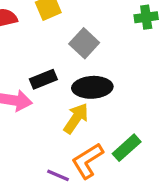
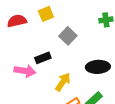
black ellipse: (92, 87) -> (98, 67), moved

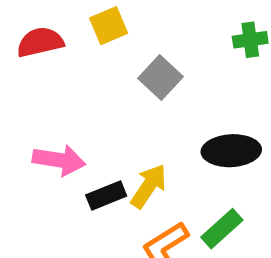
black rectangle: (43, 58) -> (106, 196), moved

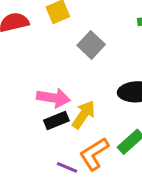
pink arrow: (59, 160) -> (53, 98), moved

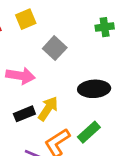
pink arrow: (53, 98) -> (20, 76), moved

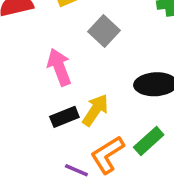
pink arrow: (20, 76) -> (59, 67), turned -120

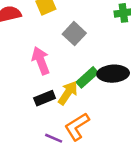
green rectangle: (149, 141) -> (87, 77), moved

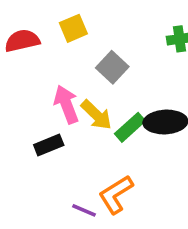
yellow arrow: (68, 93) -> (96, 115), moved, turned 100
black rectangle: (45, 98) -> (49, 145), moved

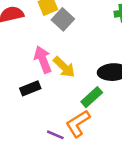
gray square: (112, 67) -> (63, 19), moved
green rectangle: (130, 127) -> (92, 97), moved

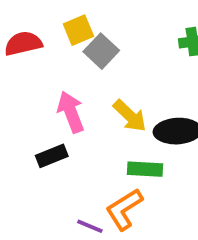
yellow arrow: (64, 67) -> (130, 116), moved
green rectangle: (92, 97) -> (145, 169), turned 45

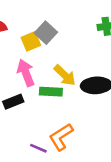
yellow square: (78, 30) -> (31, 41), moved
green rectangle: (145, 169) -> (51, 92), moved

